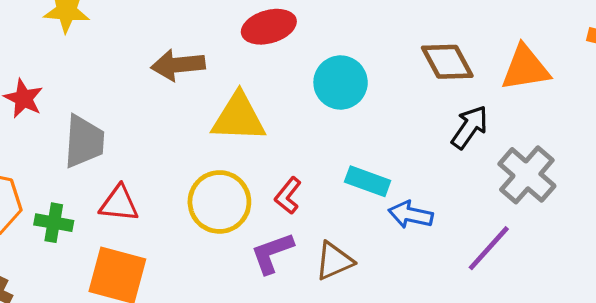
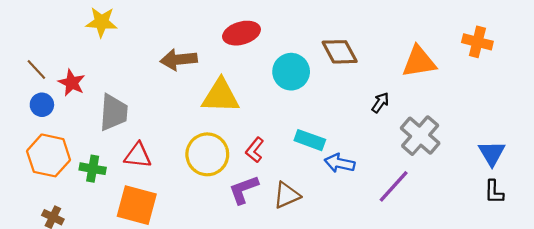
brown diamond: (447, 62) -> (340, 52), moved
black arrow: (470, 127) -> (380, 103), size x0.7

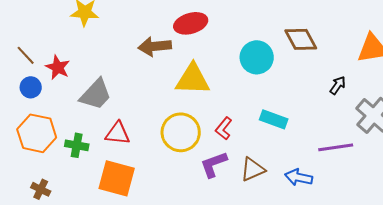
red ellipse: (241, 33) -> (191, 23), moved
gray trapezoid: (114, 112) -> (96, 94), turned 39
blue arrow: (340, 163) -> (299, 177), moved
purple line: (394, 186) -> (336, 147), moved, turned 40

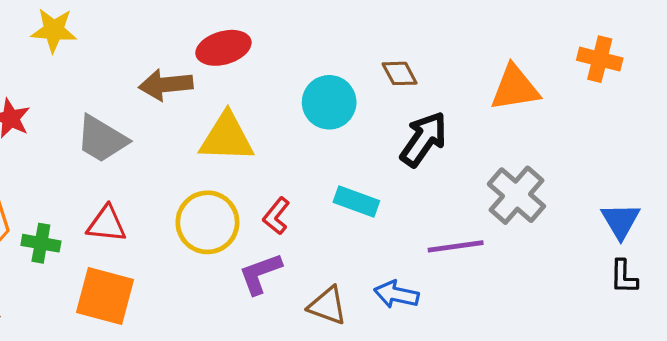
brown diamond: (301, 39) -> (400, 73), size x0.7
black arrow: (338, 85) -> (424, 139), moved, size x1.8
gray trapezoid: (96, 94) -> (102, 139), moved, turned 78
brown triangle: (253, 169) -> (328, 306), moved, turned 44

